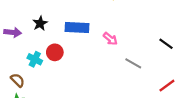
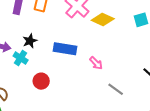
red circle: (55, 52) -> (41, 81), moved
cyan cross: (35, 59) -> (21, 58), moved

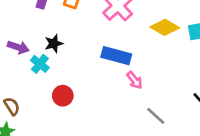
yellow diamond: (103, 19) -> (165, 27), moved
blue rectangle: (65, 49) -> (116, 56), moved

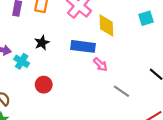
yellow diamond: (165, 27) -> (106, 25), moved, turned 65
black star: (54, 44) -> (42, 43), moved

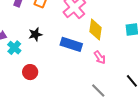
pink arrow: (100, 64) -> (100, 57), moved

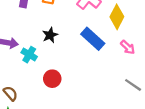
yellow diamond: (96, 30) -> (117, 17), turned 30
blue rectangle: (71, 44) -> (93, 39), turned 35

